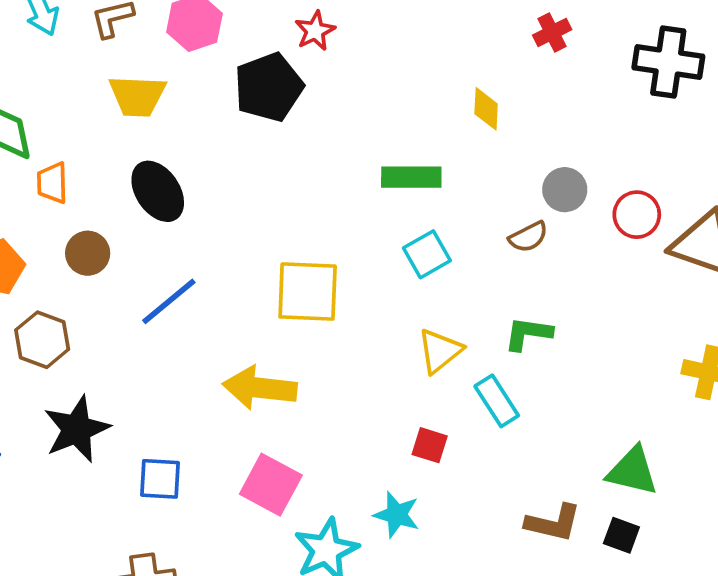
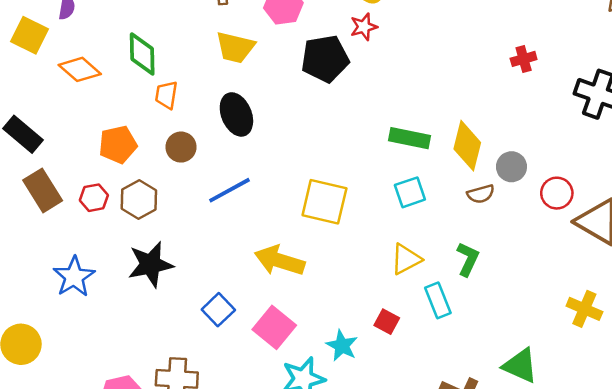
yellow diamond: (486, 109) -> (467, 146), moved, size x1.6
green L-shape: (528, 334) -> (468, 259), turned 96
blue square: (160, 479) -> (218, 310), moved, turned 32
cyan star: (397, 515) -> (342, 346), moved

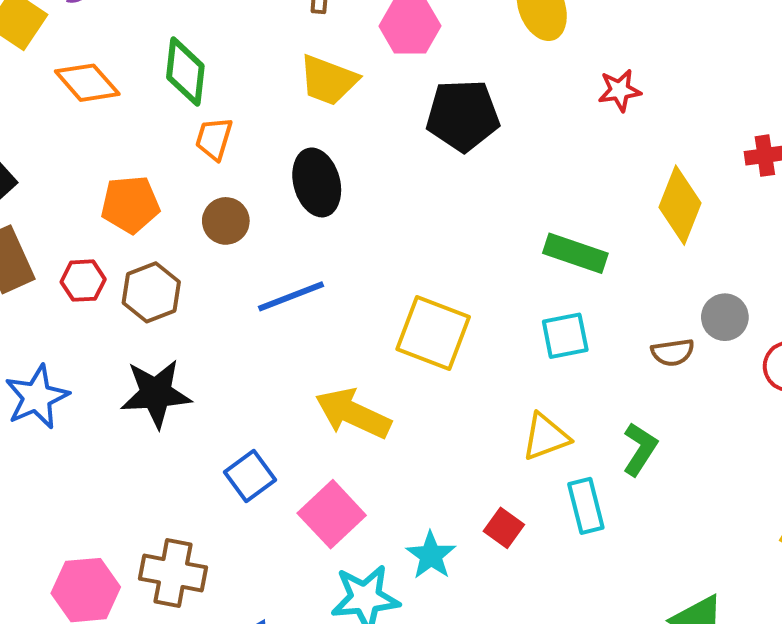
red star: (364, 27) -> (620, 90), moved
yellow diamond: (467, 146) -> (680, 205), moved

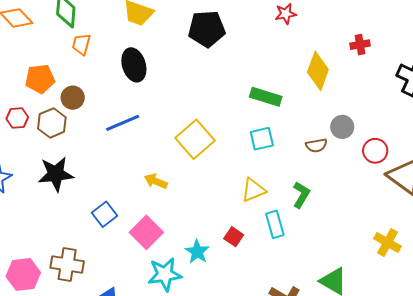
brown circle: (226, 221) -> (73, 98), moved
yellow square: (433, 333) -> (195, 139), turned 30
yellow arrow: (353, 414) -> (156, 181), size x0.6

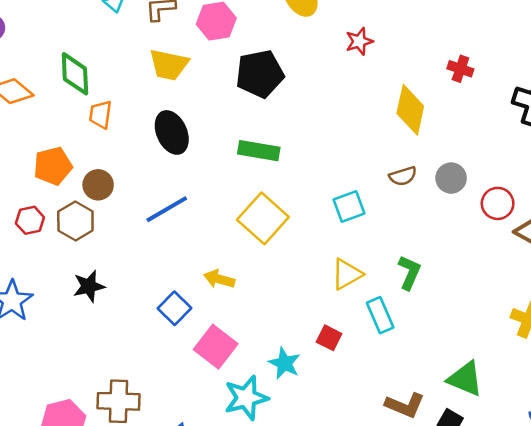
red cross: (360, 45) -> (460, 69), turned 36
green rectangle: (266, 97) -> (259, 151), moved
brown semicircle: (316, 145) -> (403, 176), moved
black star: (56, 174) -> (89, 286), size x0.7
blue square: (105, 214) -> (174, 308), moved

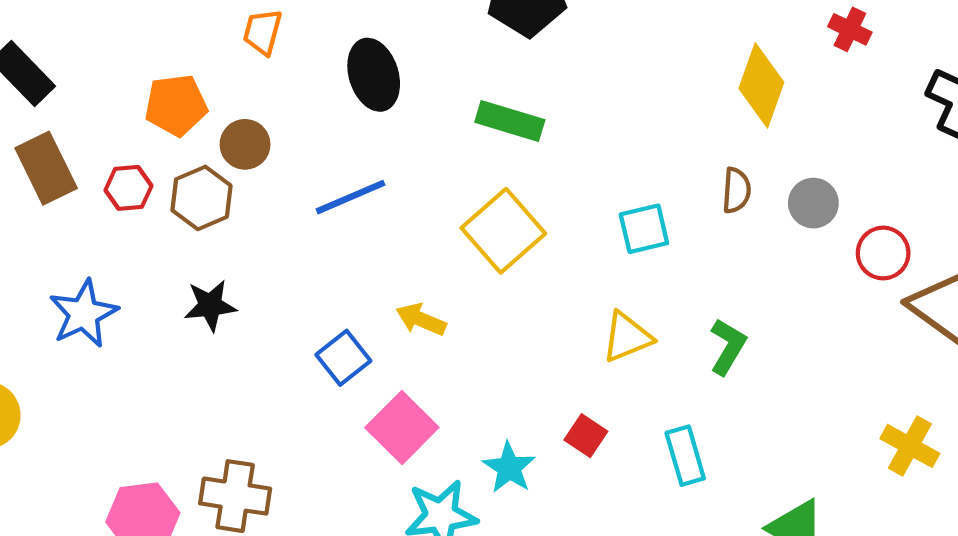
brown semicircle: (403, 176) -> (736, 190), turned -76
cyan rectangle: (380, 315) -> (685, 456), moved

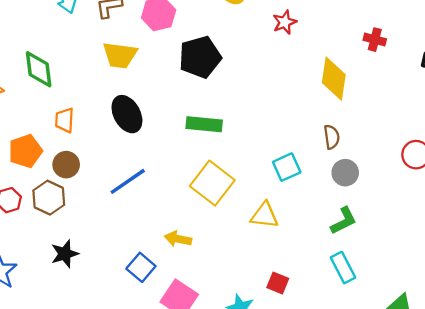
orange trapezoid: (263, 32) -> (65, 120), moved
gray circle: (813, 203) -> (345, 173), moved
yellow triangle: (627, 337) -> (264, 215), moved, turned 40
green L-shape: (728, 347) -> (344, 221), turned 44
cyan rectangle: (685, 456) -> (343, 268), moved

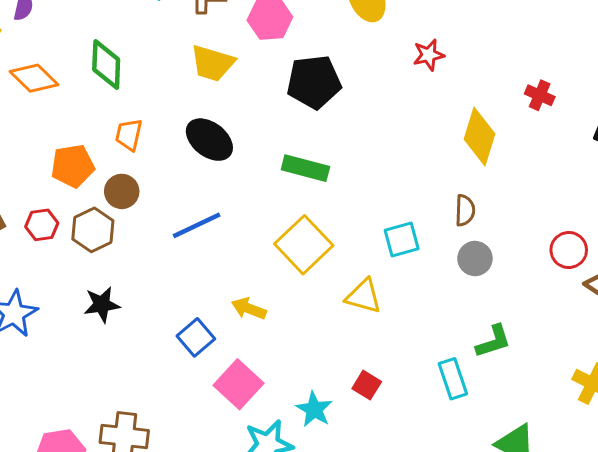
black ellipse: (127, 114) -> (209, 140), turned -33
green L-shape: (344, 221) -> (493, 341), moved

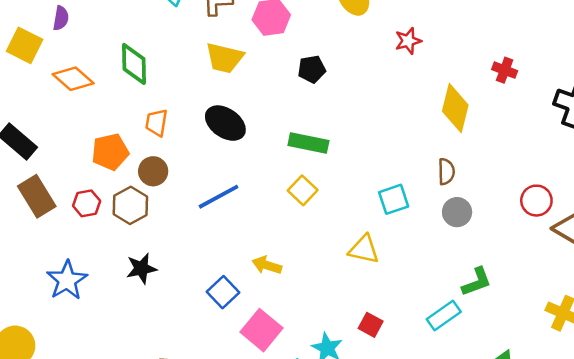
black pentagon: (314, 82) -> (312, 69), size x0.6
yellow square: (304, 245) -> (303, 190), moved, size x0.6
cyan rectangle: (453, 379) -> (444, 315), turned 76

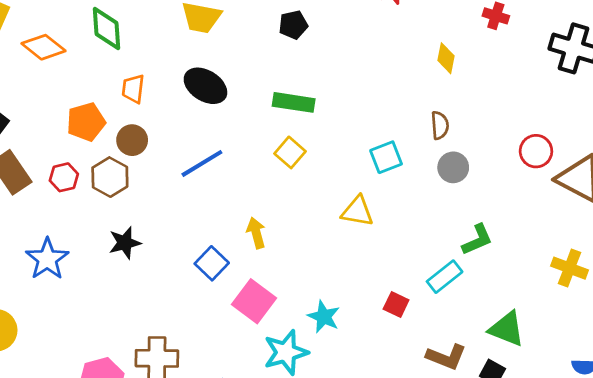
yellow diamond: (455, 108) -> (446, 58), size x0.6
yellow arrow: (267, 265) -> (256, 233), turned 60
red square: (371, 325) -> (396, 304), moved

